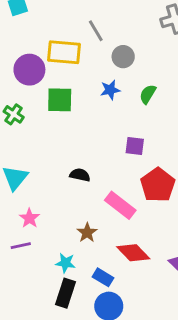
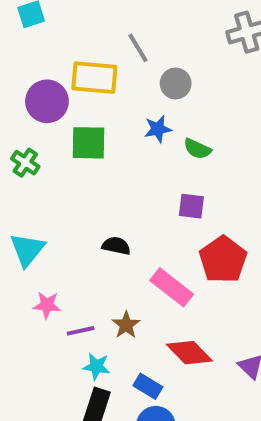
green semicircle: (148, 94) -> (197, 149), moved, turned -96
pink star: (29, 218) -> (47, 305), turned -30
purple line: (21, 246) -> (81, 331), moved

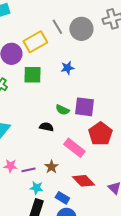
yellow rectangle: (94, 78) -> (35, 42), turned -35
gray circle: (176, 84) -> (81, 29), moved, size x1.5
green semicircle: (197, 149) -> (62, 110), moved
purple square: (191, 206) -> (84, 107), size x1.5
pink star: (47, 305) -> (10, 166), moved

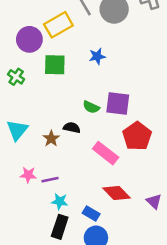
brown star: (51, 167) -> (51, 139), moved

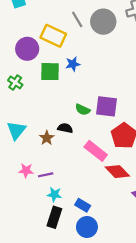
yellow rectangle: (58, 25) -> (53, 36), turned 55
blue star: (97, 56) -> (73, 64), moved
red diamond: (116, 193) -> (117, 172), moved

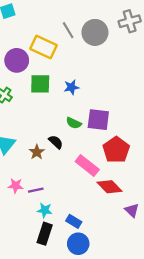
blue star: (73, 64) -> (71, 87), moved
black semicircle: (65, 128) -> (56, 142), turned 32

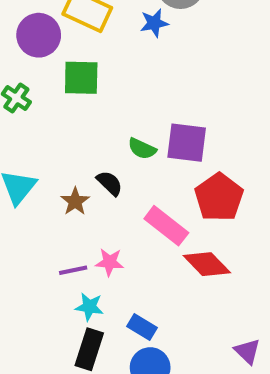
blue star: (71, 87) -> (154, 23), moved
pink star: (16, 186) -> (110, 262), moved
purple triangle: (132, 210) -> (247, 351), moved

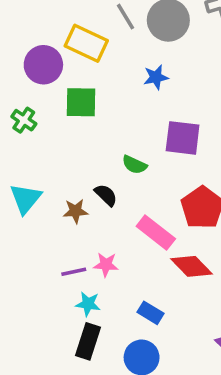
blue star: (154, 23) -> (156, 77), moved
purple square: (187, 143) -> (183, 138), moved
brown star: (75, 201) -> (76, 211), turned 30
blue rectangle: (142, 327) -> (150, 313), moved

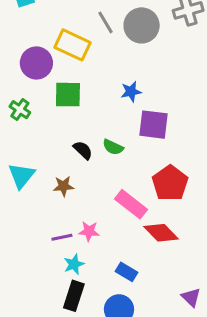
blue star: (156, 77) -> (131, 92), moved
black semicircle: (106, 195) -> (83, 150), moved
cyan star: (88, 304) -> (74, 264), turned -30

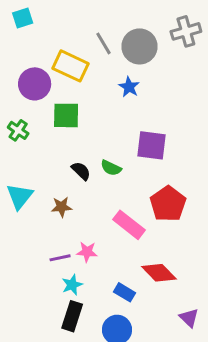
blue star: (131, 92) -> (129, 87), moved, turned -30
red diamond: (161, 233) -> (159, 273), moved

